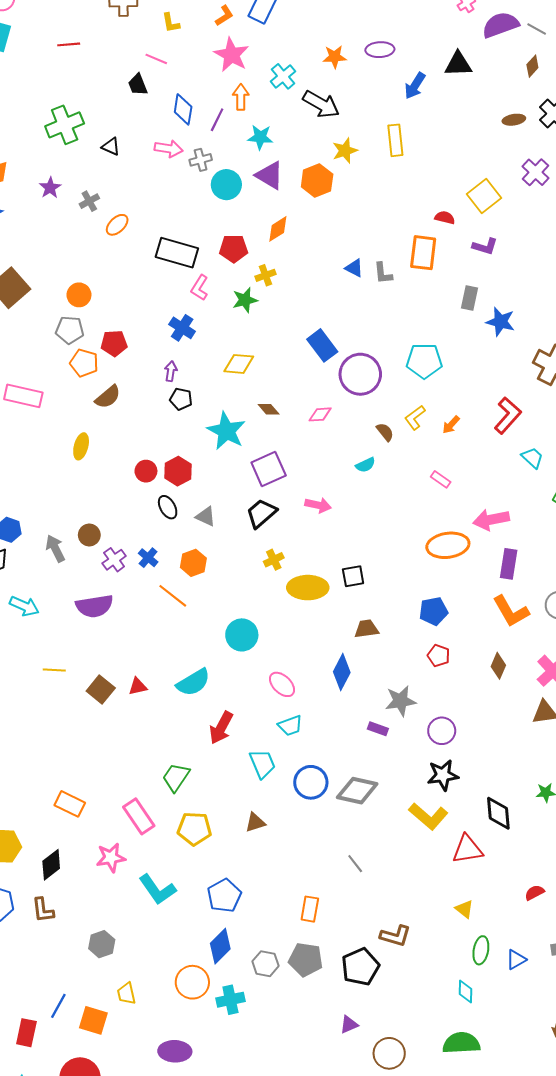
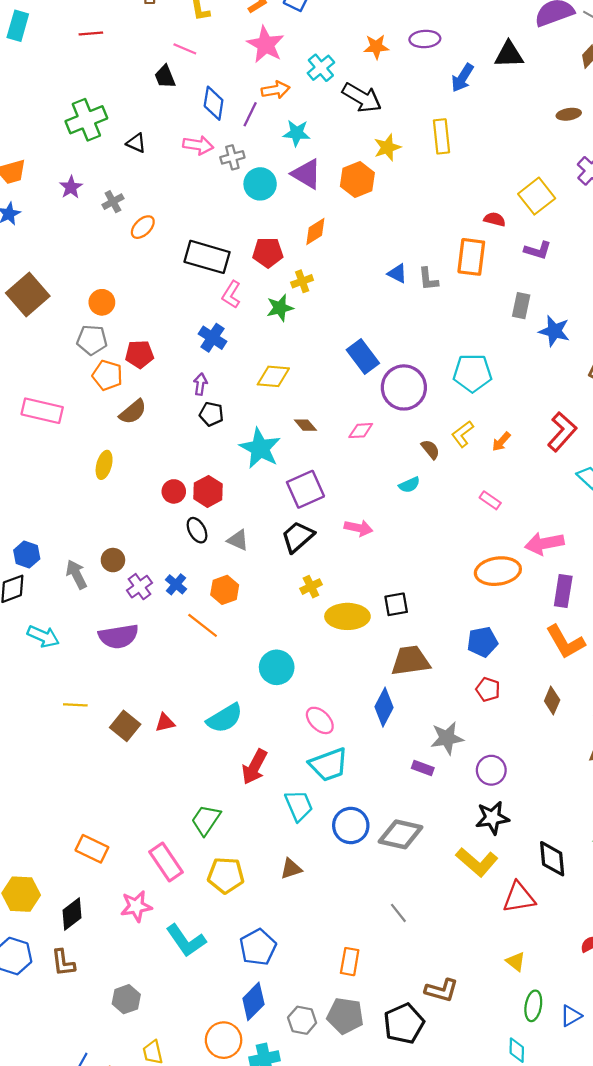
orange arrow: (241, 97) -> (276, 90), turned 80
brown trapezoid: (366, 629) -> (411, 661), size x1.5
cyan trapezoid: (290, 726) -> (329, 765), size x1.5

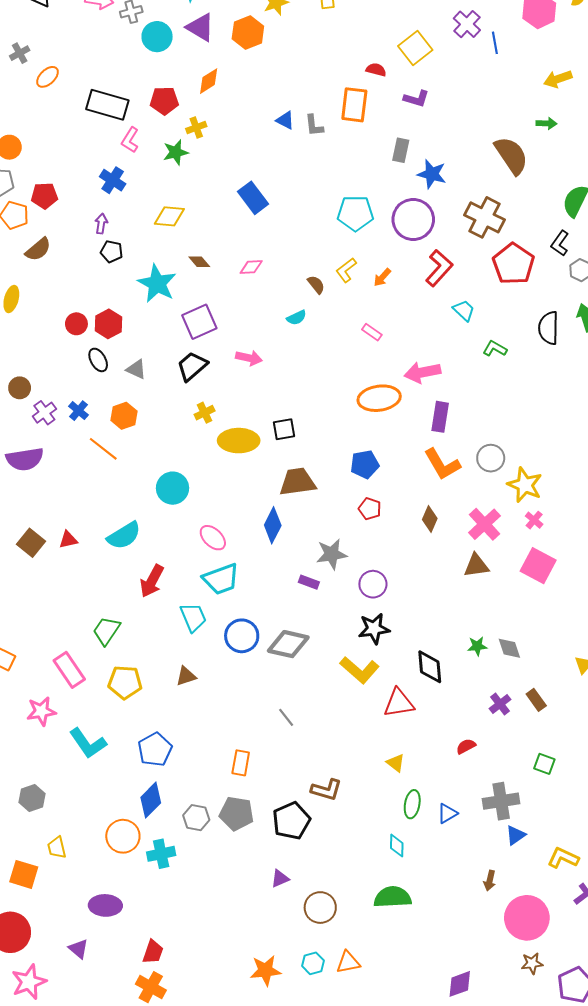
purple circle: (404, 387) -> (413, 219), moved

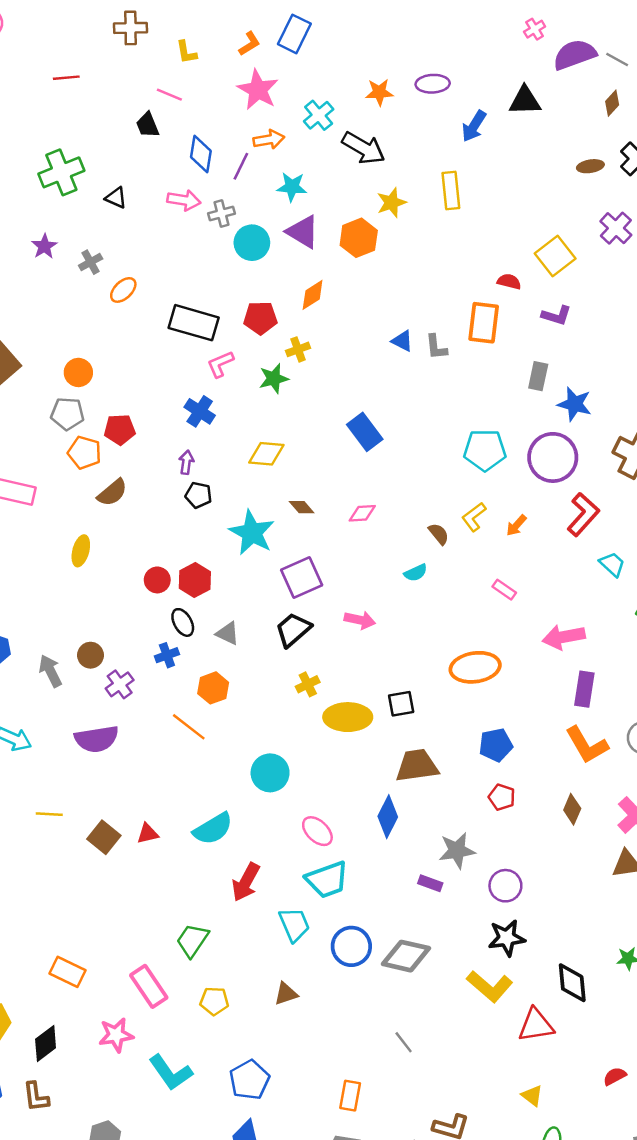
pink L-shape: (130, 140) -> (220, 364), turned 35
orange ellipse: (379, 398) -> (475, 667), moved
blue cross: (78, 411) -> (167, 655), moved, turned 30
yellow pentagon: (125, 682) -> (214, 1001), size x0.7

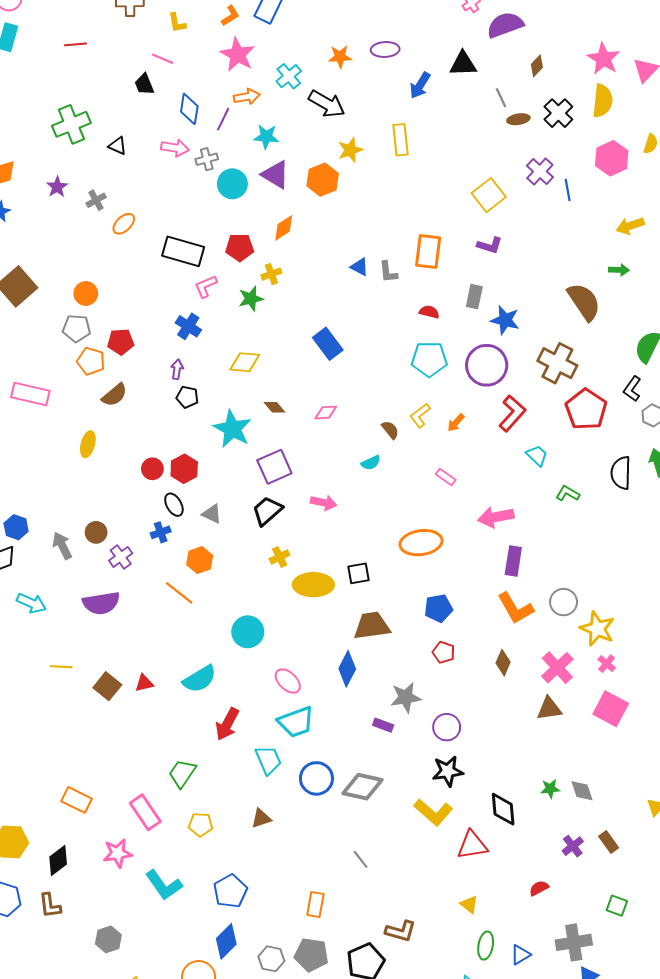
gray line: (617, 59) -> (501, 98), moved, turned 36
red semicircle: (509, 281) -> (429, 312), moved

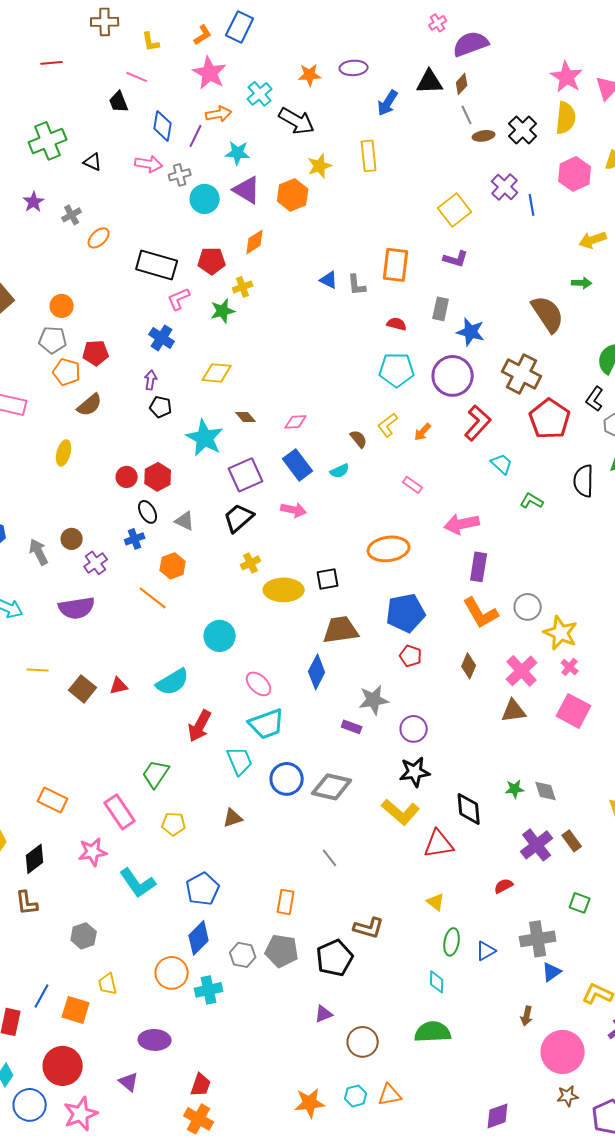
brown diamond: (537, 66) -> (462, 84), moved
blue rectangle: (328, 344) -> (298, 465), moved
blue pentagon: (438, 608) -> (406, 613), size x1.4
purple cross: (573, 846) -> (537, 845), size x1.5

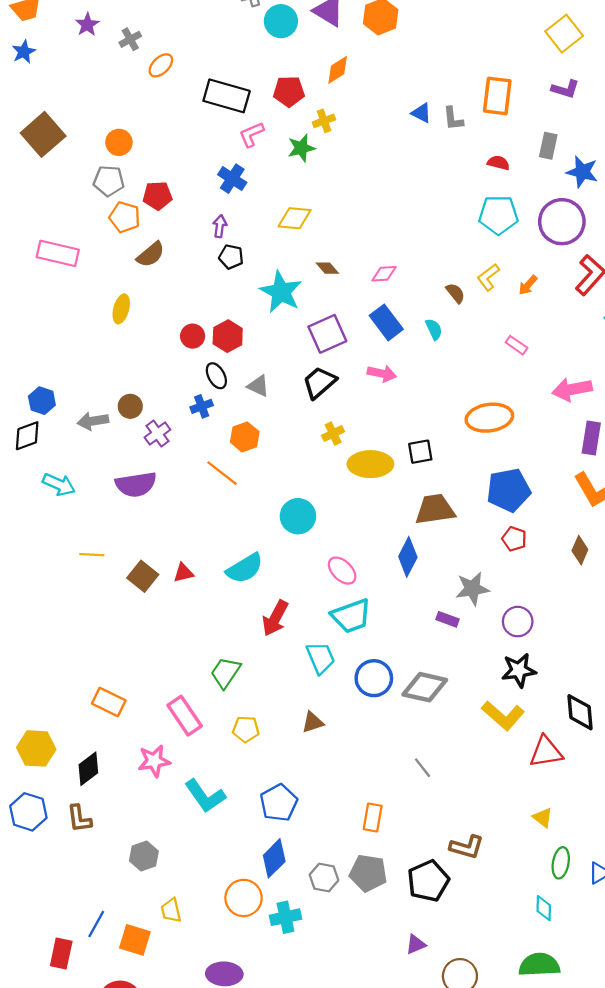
cyan semicircle: (340, 471) -> (434, 329), turned -90
gray arrow: (39, 552) -> (93, 421), turned -72

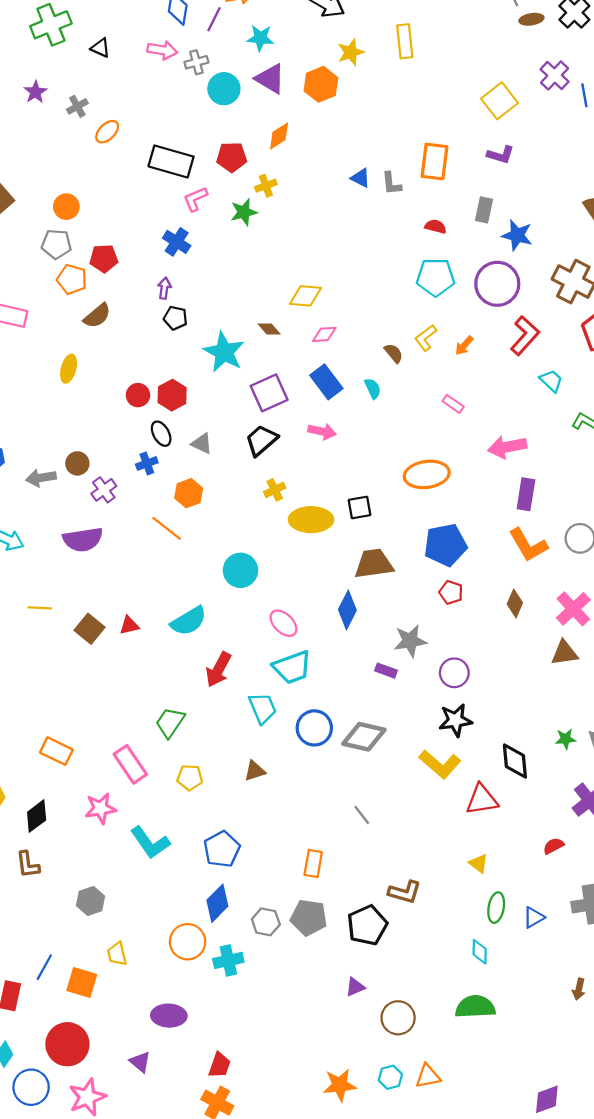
yellow diamond: (295, 218) -> (305, 296), moved

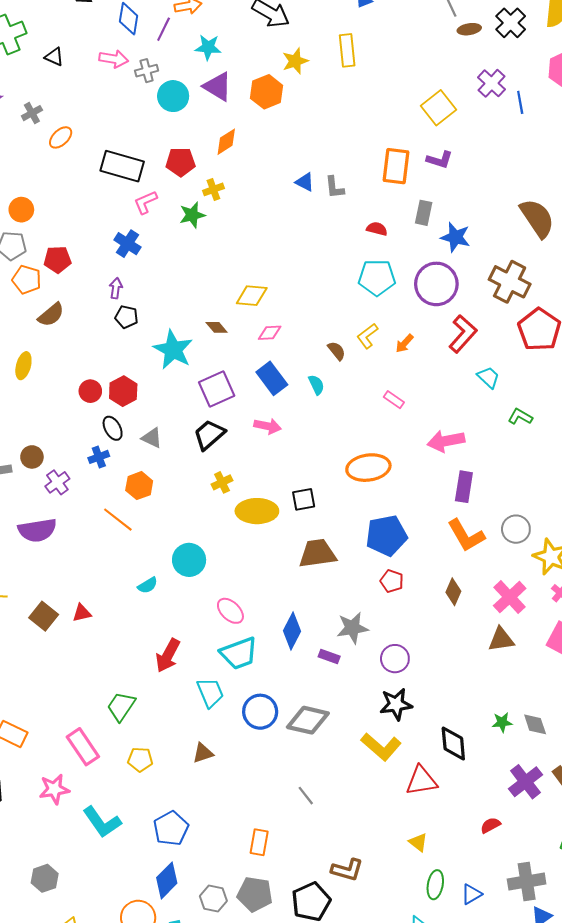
orange rectangle: (434, 161) -> (396, 166), moved
blue diamond: (347, 610) -> (292, 631), moved
cyan semicircle: (189, 621) -> (148, 585), moved, size x0.6

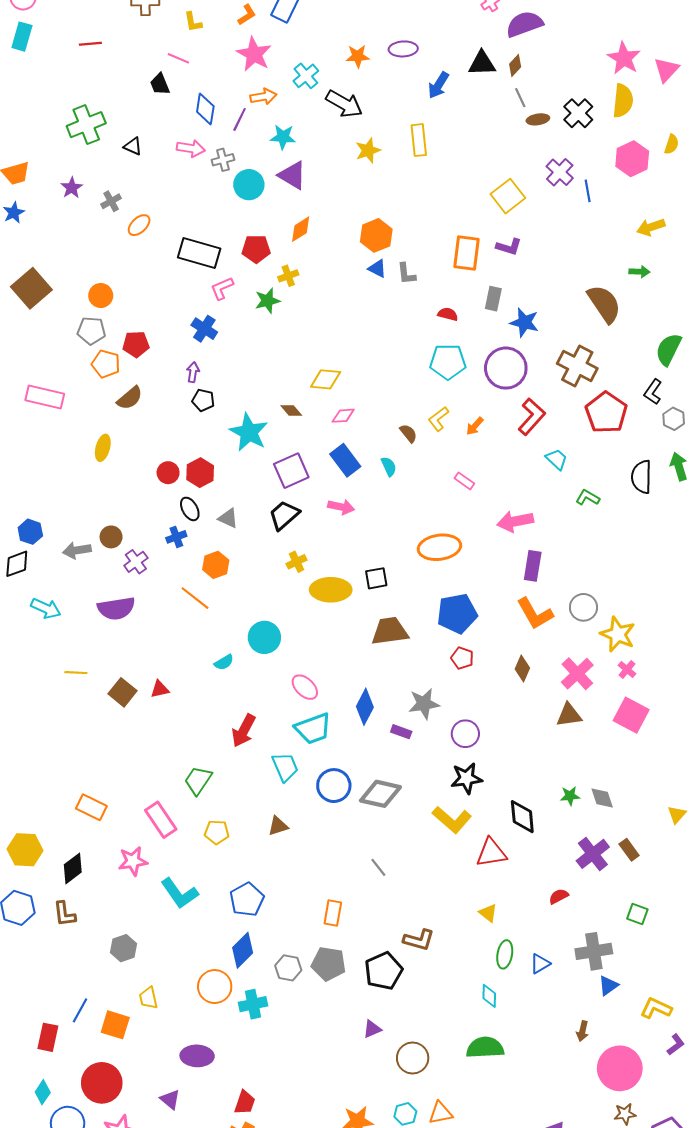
orange hexagon: (267, 92) -> (376, 235), moved

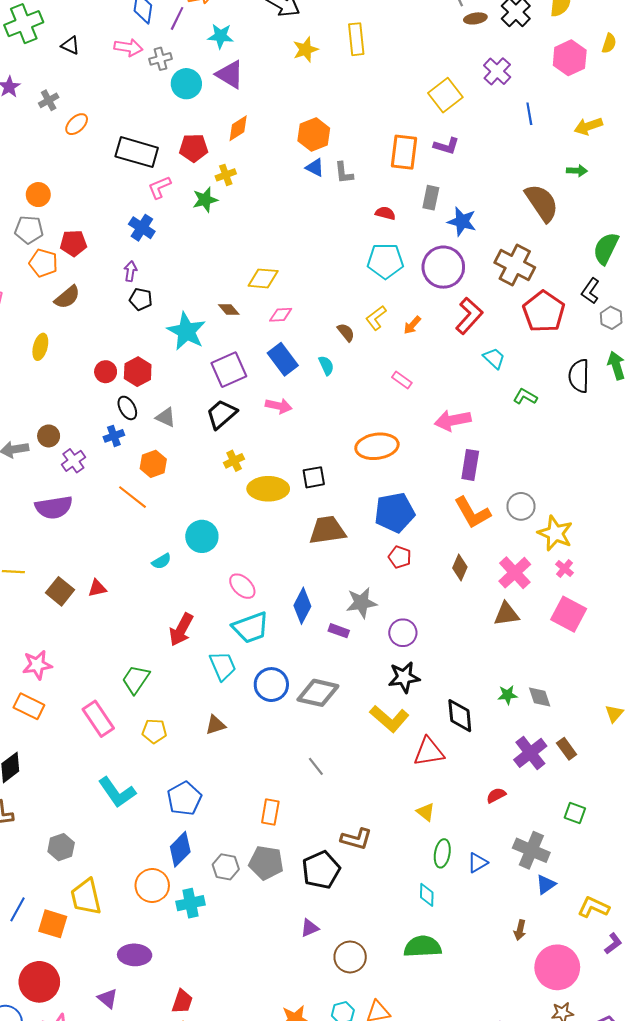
blue line: (588, 191) -> (529, 114), moved
pink star: (133, 861) -> (37, 665), moved
gray cross: (594, 951) -> (531, 850), turned 32
yellow trapezoid: (148, 998) -> (86, 897), size x1.6

